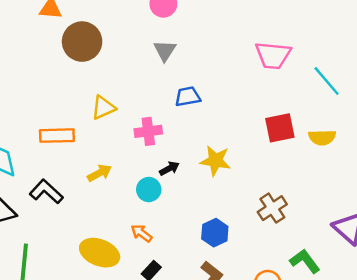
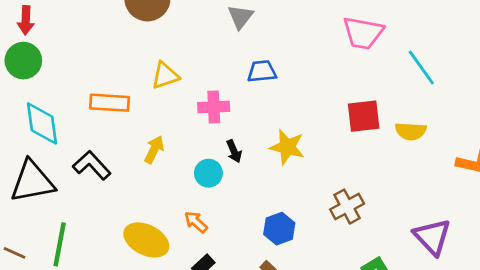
black arrow: (169, 168) -> (234, 151), turned 90
yellow arrow: (100, 173) -> (154, 149), turned -40

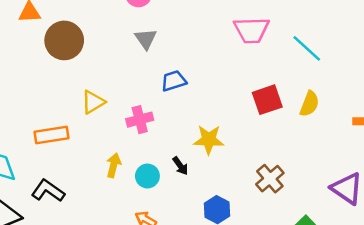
yellow semicircle: (411, 131) -> (309, 104), turned -60
yellow arrow: (154, 149) -> (114, 165), moved
black arrow: (234, 151) -> (180, 166), moved

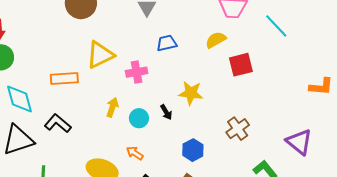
yellow triangle: (93, 102) -> (100, 55), size x1.4
yellow semicircle: (309, 104) -> (216, 40), moved, turned -145

